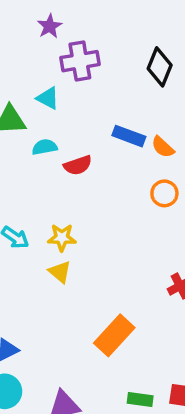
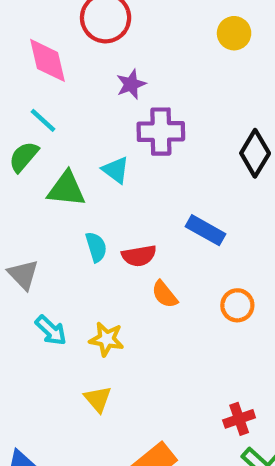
cyan semicircle: (45, 147) -> (96, 247), moved, turned 75
orange semicircle: (163, 147) -> (165, 294), moved
yellow triangle: (60, 272) -> (98, 399), moved

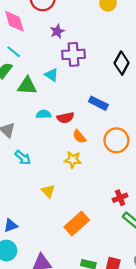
cyan semicircle: (96, 247) -> (44, 114), turned -72
orange circle: (237, 305) -> (116, 140), size x1.5
yellow star: (107, 339) -> (73, 160), moved

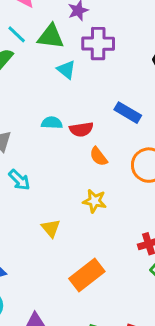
green triangle: (27, 86) -> (51, 37), moved
yellow star: (73, 160) -> (95, 201), moved

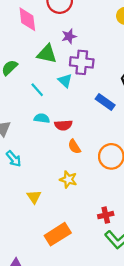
cyan line: (17, 34) -> (37, 90), moved
cyan triangle: (66, 70) -> (65, 81), moved
blue rectangle: (128, 113) -> (105, 102), moved

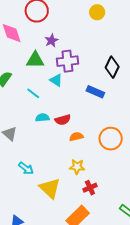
orange semicircle: (74, 147) -> (76, 137), turned 120
cyan arrow: (14, 159) -> (26, 168), moved
yellow triangle: (34, 197) -> (50, 188), size x1.6
red cross: (106, 215) -> (90, 188), moved

